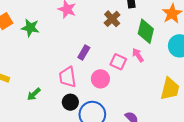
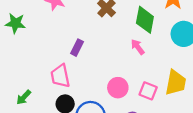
pink square: (118, 62) -> (148, 91), moved
pink circle: (100, 79) -> (118, 88), moved

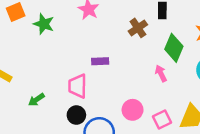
purple rectangle: (77, 48) -> (100, 61), turned 49
pink square: (148, 91) -> (162, 119), turned 30

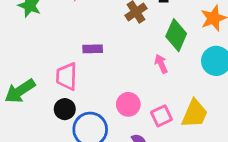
green arrow: (36, 100) -> (20, 91), size x1.6

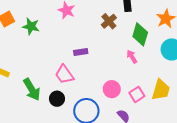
pink trapezoid: (67, 76) -> (64, 74), turned -30
green arrow: (20, 91) -> (32, 89), turned -80
black circle: (65, 109) -> (57, 99), moved

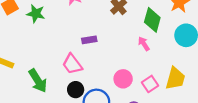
black circle: (57, 99) -> (76, 90), moved

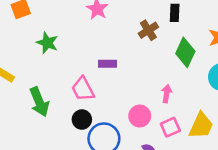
green star: (36, 14) -> (47, 43), moved
pink arrow: (144, 44) -> (167, 94), moved, turned 32

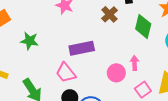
purple rectangle: (107, 64) -> (82, 48), size x1.6
pink circle: (140, 116) -> (116, 73), moved

